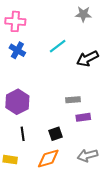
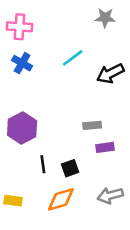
black line: (23, 134) -> (43, 164), moved

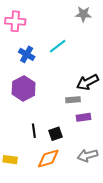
blue cross: (22, 63) -> (27, 54), moved
black arrow: (110, 73) -> (88, 82), moved
purple hexagon: (22, 128) -> (24, 88), moved

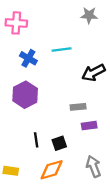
cyan line: (58, 46) -> (62, 49), turned 30
black arrow: (88, 82) -> (94, 73), moved
gray arrow: (88, 155) -> (94, 166), turned 84

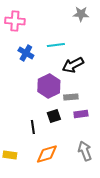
black arrow: (94, 73) -> (73, 65), moved
purple hexagon: (25, 95) -> (49, 86), moved
black square: (59, 143) -> (54, 116), moved

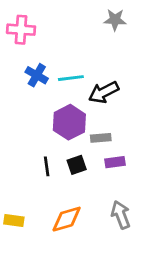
cyan line: (56, 45) -> (71, 78), moved
black line: (33, 127) -> (47, 166), moved

